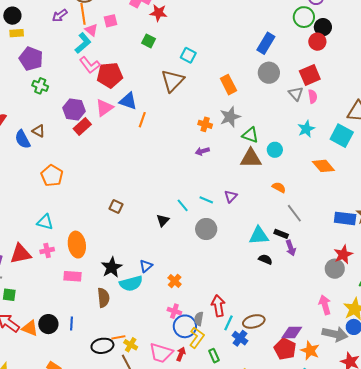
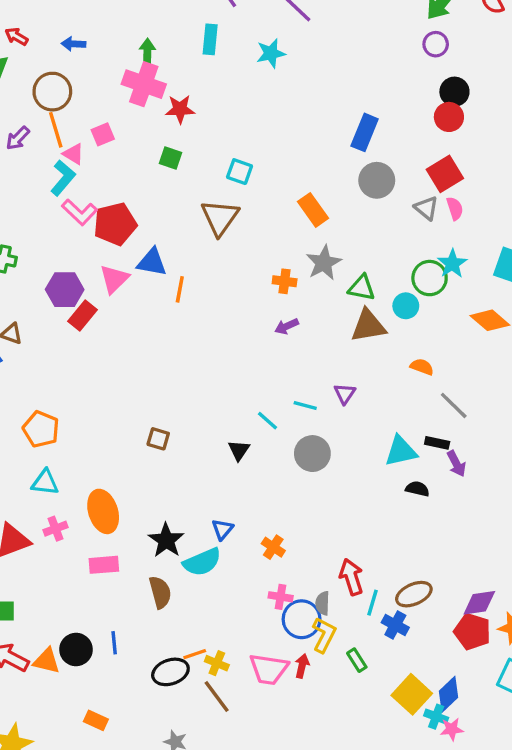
green circle: (304, 17) -> (430, 278), moved
orange pentagon: (52, 176) -> (41, 429), moved

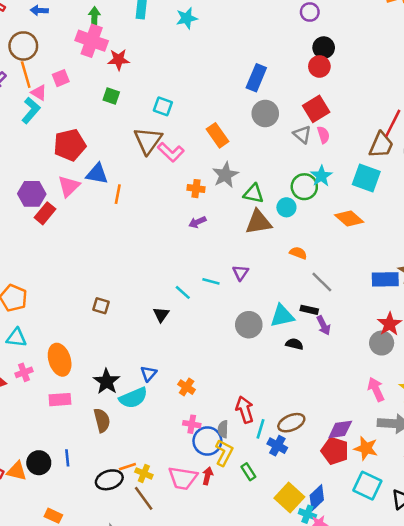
pink L-shape: (80, 212) -> (171, 152), moved
gray circle: (312, 454) -> (249, 325), moved

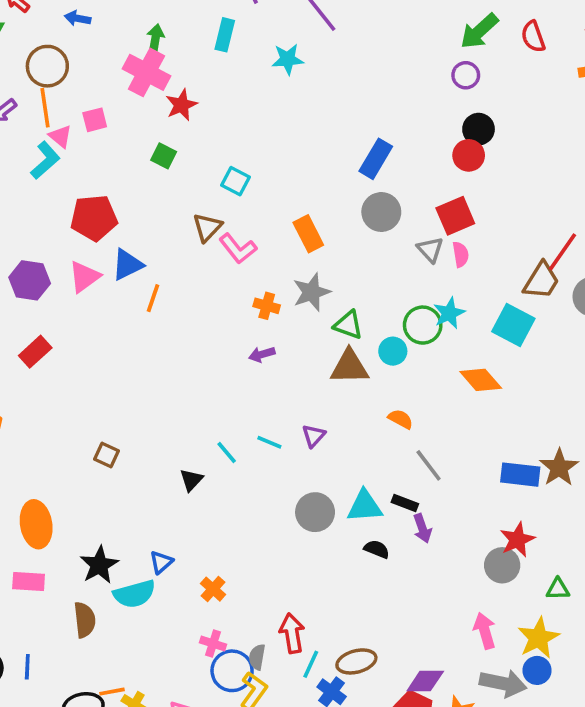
red star: (119, 60) -> (181, 105), turned -30
brown triangle: (148, 141) -> (207, 227), size x0.7
blue triangle: (97, 174) -> (127, 265), turned -45
red rectangle: (45, 213) -> (35, 352), moved

